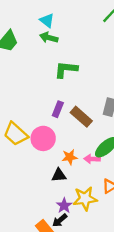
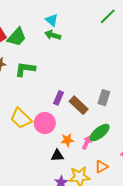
green L-shape: (66, 69) -> (25, 69), moved
pink arrow: (92, 159) -> (87, 142), turned 112

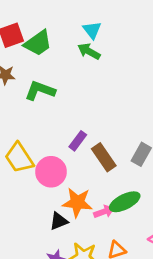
orange star: (67, 140) -> (77, 202), size x1.5
pink arrow: (87, 142) -> (104, 212), turned 32
black triangle: (57, 156) -> (59, 221), turned -32

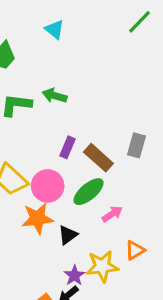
green arrow: (89, 51) -> (55, 96), moved
orange star: (77, 202) -> (38, 218), moved
green ellipse: (125, 202) -> (89, 192), moved

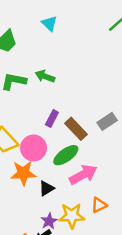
gray rectangle: (136, 145) -> (107, 121), turned 36
pink arrow: (112, 214) -> (83, 175), size x1.6

